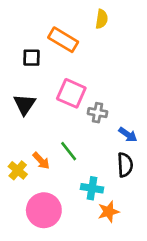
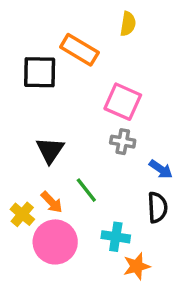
black square: (31, 58) -> (40, 72), size x1.5
pink square: (71, 93) -> (123, 102), moved
black triangle: (25, 104) -> (50, 150), moved
pink circle: (44, 210) -> (55, 242), moved

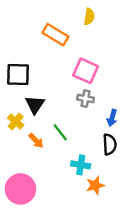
black square: (40, 72) -> (18, 74), moved
blue arrow: (161, 169) -> (112, 118), turned 70
yellow cross: (22, 214) -> (16, 121), moved
pink circle: (55, 242) -> (20, 189), moved

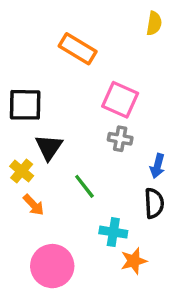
yellow semicircle: (89, 17) -> (154, 23), moved
orange arrow: (36, 141) -> (34, 205), moved
pink circle: (20, 189) -> (52, 266), moved

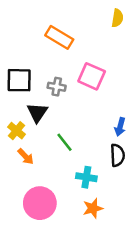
gray cross: (120, 139) -> (57, 87), moved
orange star: (134, 261) -> (93, 208), moved

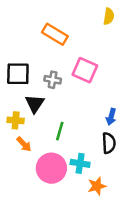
yellow cross: (17, 131) -> (16, 120), turned -35
green line: (64, 142) -> (60, 131), turned 54
pink circle: (40, 203) -> (51, 168), moved
orange star: (93, 208) -> (97, 186), moved

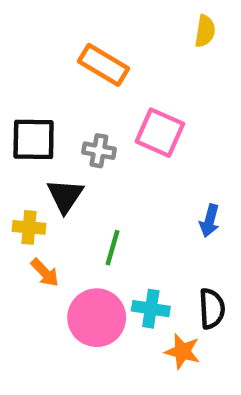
black semicircle: (109, 143) -> (212, 309), moved
orange star: (97, 186) -> (182, 352), turned 30

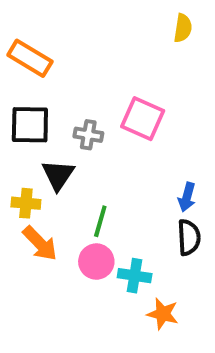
orange rectangle: (103, 65) -> (30, 58), moved
orange arrow: (45, 273) -> (40, 243), size x1.4
black semicircle: (212, 309) -> (189, 237), moved
pink circle: (97, 318) -> (96, 262), moved, size x0.7

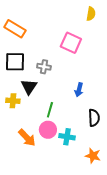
pink square: (143, 119) -> (71, 43), moved
blue arrow: (187, 197) -> (79, 90), moved
orange arrow: (40, 243) -> (27, 138), moved
orange star: (163, 314) -> (93, 156), moved

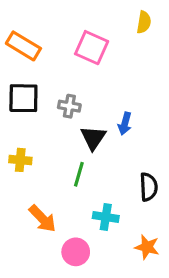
pink square: (71, 43) -> (92, 48), moved
black triangle: (29, 87) -> (93, 138), moved
blue arrow: (79, 90) -> (125, 124), moved
pink circle: (48, 130) -> (76, 252), moved

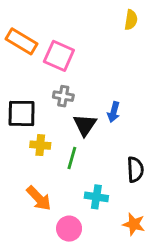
pink square: (92, 48) -> (59, 56), moved
black square: (23, 98) -> (22, 113), moved
yellow cross: (20, 160) -> (40, 145), moved

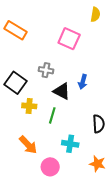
pink square: (59, 56) -> (69, 39), moved
black square: (22, 113) -> (15, 83), turned 35
black triangle: (85, 125) -> (62, 91), turned -36

